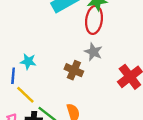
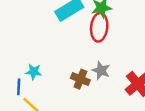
gray star: (93, 52) -> (101, 70), moved

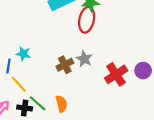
brown cross: (80, 79) -> (65, 65), turned 35

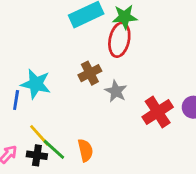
cyan star: (23, 54) -> (36, 84), size x1.5
brown cross: (65, 65) -> (90, 73), moved
yellow line: (19, 84) -> (39, 135), moved

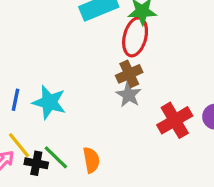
brown cross: (90, 73) -> (129, 74), moved
cyan star: (36, 84) -> (49, 102), moved
yellow line: (39, 135) -> (19, 145), moved

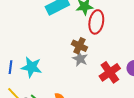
red ellipse: (135, 37) -> (96, 22), moved
brown cross: (129, 74) -> (79, 46), turned -35

